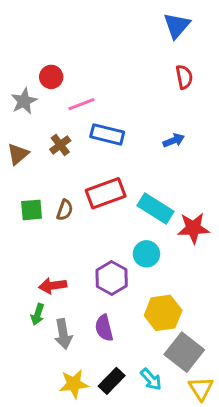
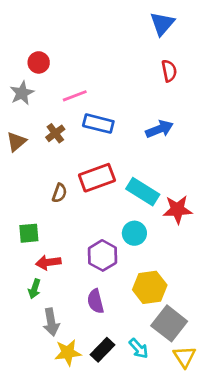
red circle: (51, 77) -> (39, 62), moved
blue arrow: (174, 140) -> (159, 129), size x1.4
green square: (32, 210) -> (29, 233), moved
gray arrow: (63, 334) -> (51, 322), moved

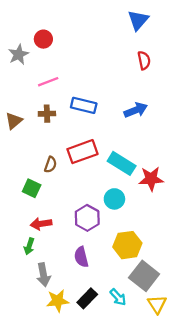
red circle: (39, 62) -> (43, 39), moved
gray star: (22, 93) -> (19, 54), moved
pink line: (75, 96) -> (48, 82), moved
brown cross: (55, 133) -> (47, 114), turned 35
green square: (29, 233) -> (32, 188), moved, turned 30

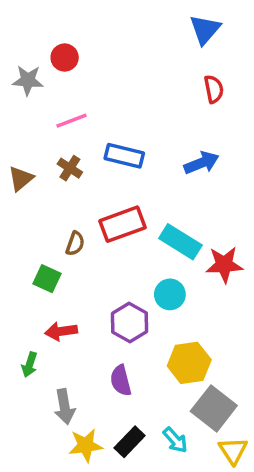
gray star: (19, 54) -> (28, 80), turned 30
brown cross: (47, 114) -> (70, 168), turned 35
green arrow: (29, 246) -> (29, 365), moved

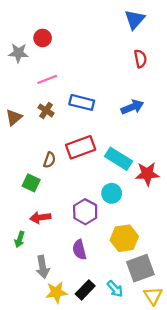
gray square: (214, 408) -> (140, 268), turned 32

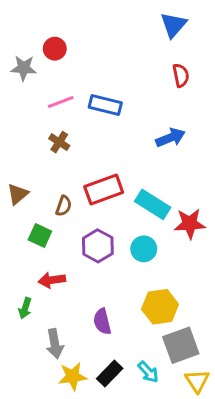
blue rectangle: (82, 102) -> (105, 105), moved
brown triangle: (14, 117) -> (18, 194), moved
purple hexagon: (85, 212) -> (98, 246), moved

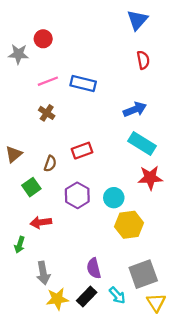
red rectangle: (104, 190) -> (82, 151), size x0.7
cyan rectangle: (153, 204) -> (142, 144), moved
green square: (40, 236) -> (31, 187), turned 30
yellow hexagon: (160, 307) -> (129, 225), moved
purple semicircle: (102, 322) -> (94, 268), moved

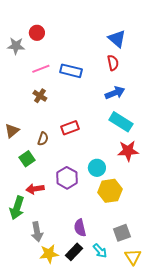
blue triangle: (137, 20) -> (117, 39), moved, turned -30
red semicircle: (143, 60) -> (113, 63), moved
purple hexagon: (77, 195) -> (67, 178), moved
green arrow: (20, 245) -> (17, 208), size x1.6
gray square: (143, 274) -> (122, 233), size x0.7

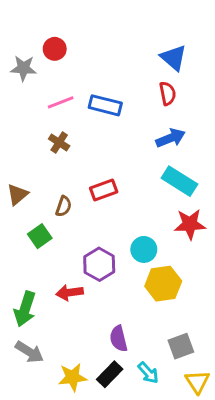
red arrow: (35, 189) -> (70, 293), moved
gray arrow: (37, 232) -> (29, 352), moved, turned -48

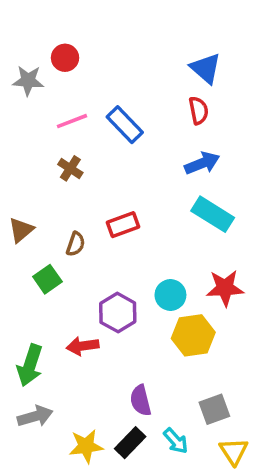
blue rectangle: (105, 105) -> (125, 125), turned 32
red star: (190, 224) -> (225, 288), moved
gray arrow: (29, 352) -> (35, 416), turned -48

